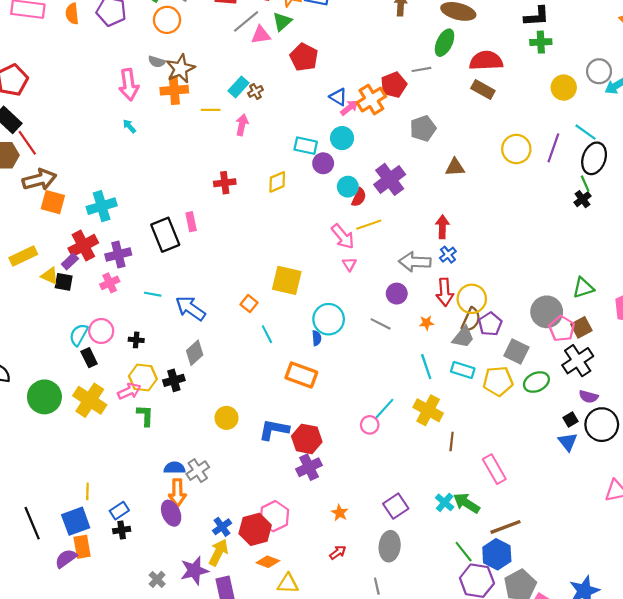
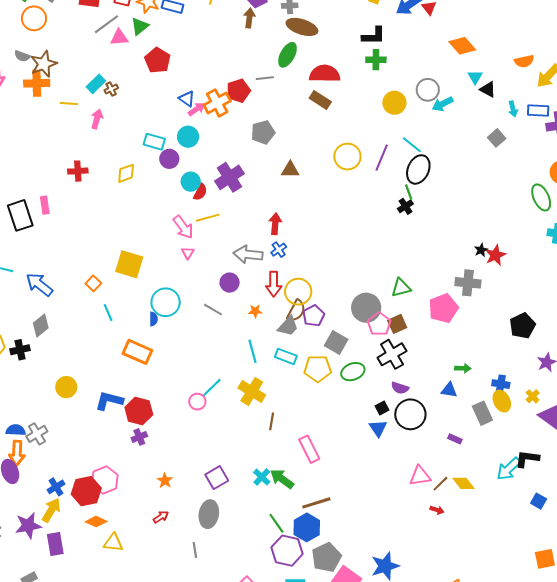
purple cross: (309, 467) -> (139, 437), size x0.7

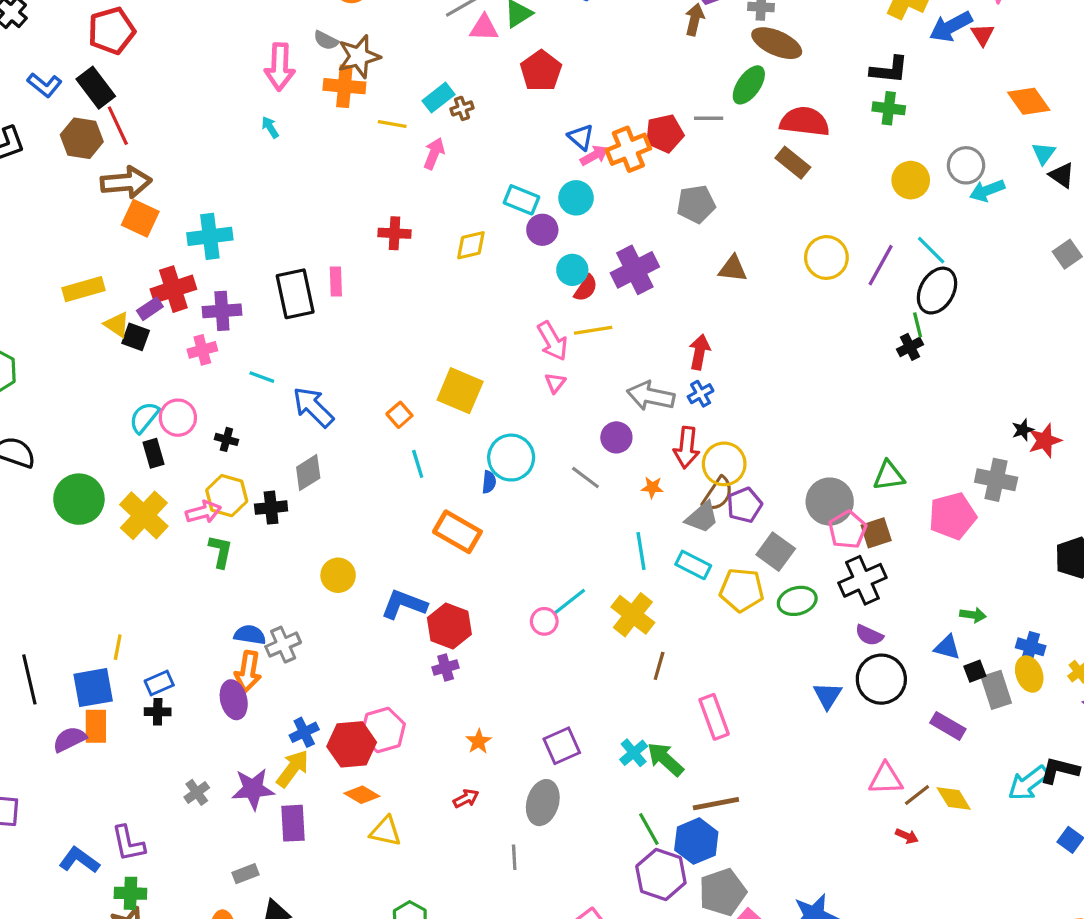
black square: (382, 408) -> (975, 671), moved
purple rectangle: (455, 439) -> (948, 726), size x1.5

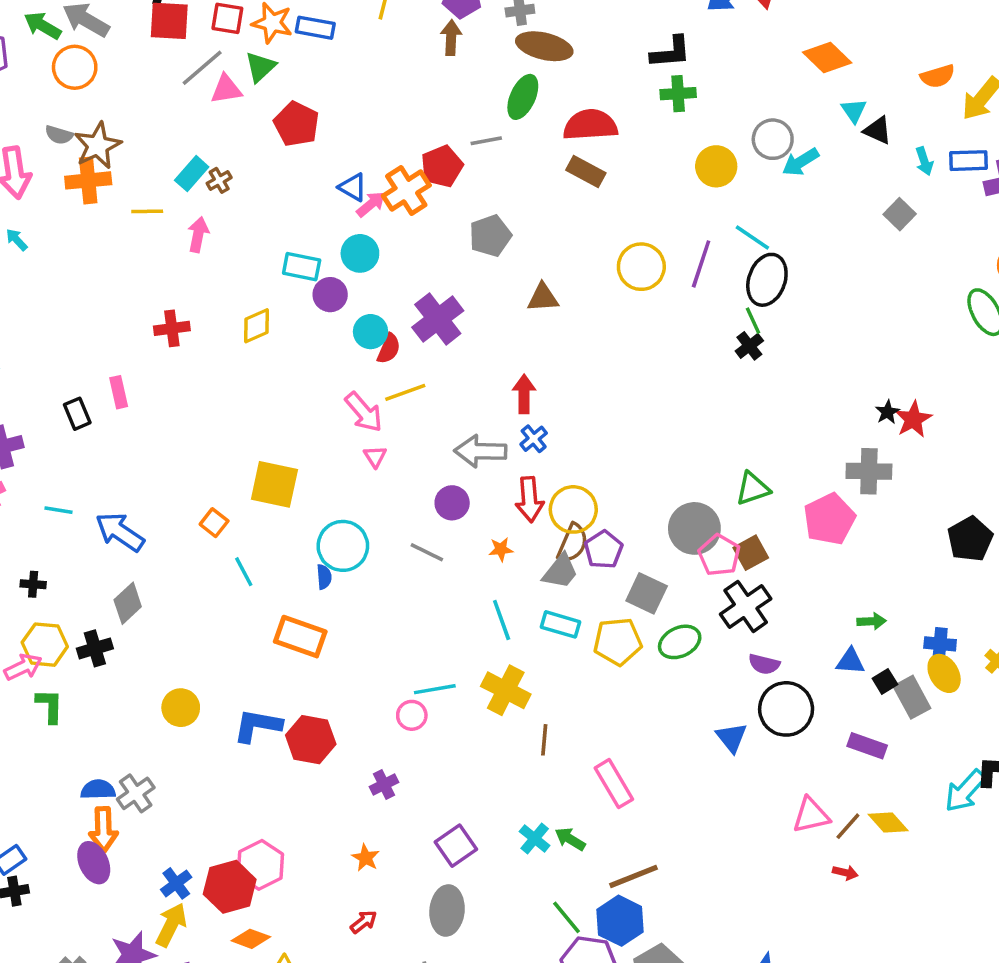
black rectangle: (295, 294) -> (77, 414), size x0.6
cyan line: (569, 602) -> (435, 689), turned 39
purple cross: (446, 668) -> (384, 785), moved
green arrow: (665, 759) -> (570, 839), size x0.7

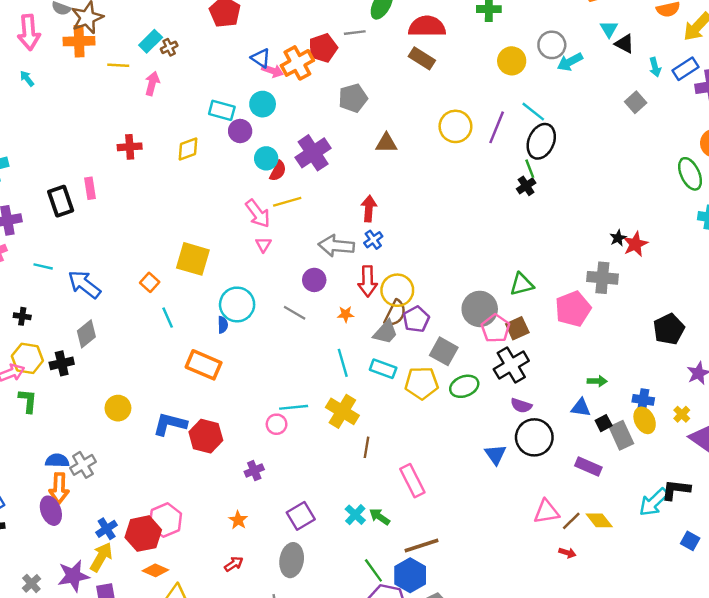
blue rectangle: (968, 161) -> (685, 69), turned -35
pink arrow: (371, 204) -> (272, 71), turned 55
black rectangle: (77, 414) -> (61, 201), size x1.4

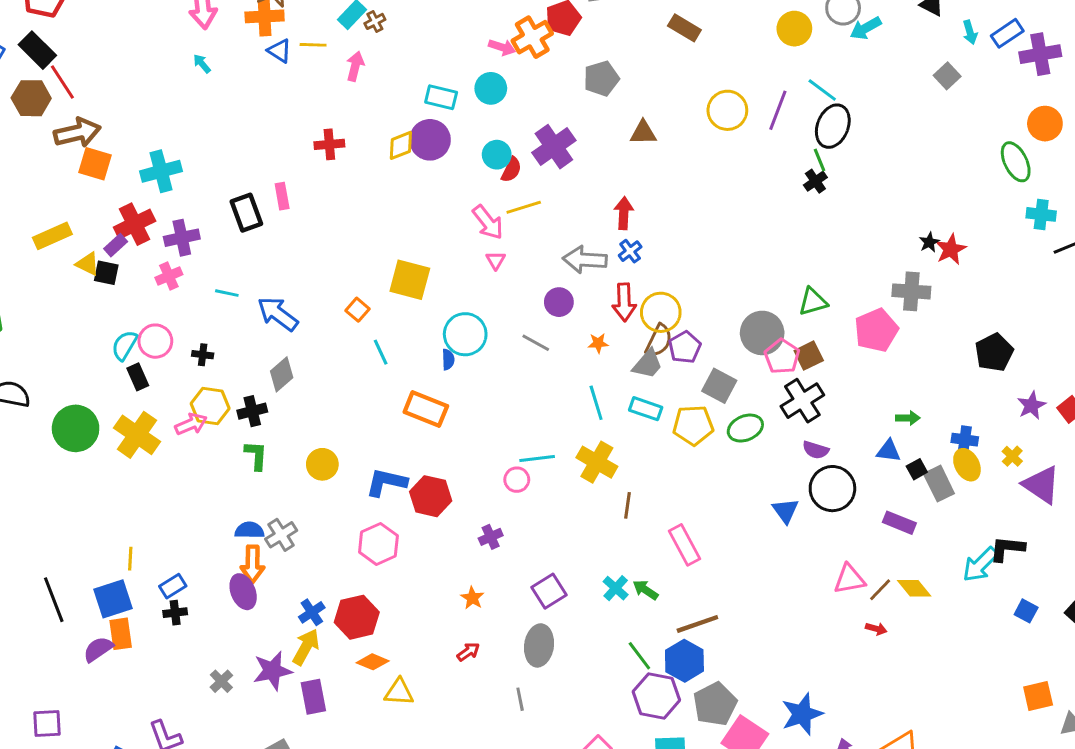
blue triangle: (261, 58) -> (279, 51), moved
purple circle: (240, 131) -> (430, 140), moved, size x1.4
green L-shape: (28, 401) -> (256, 455), moved
pink hexagon: (165, 520) -> (378, 544), moved

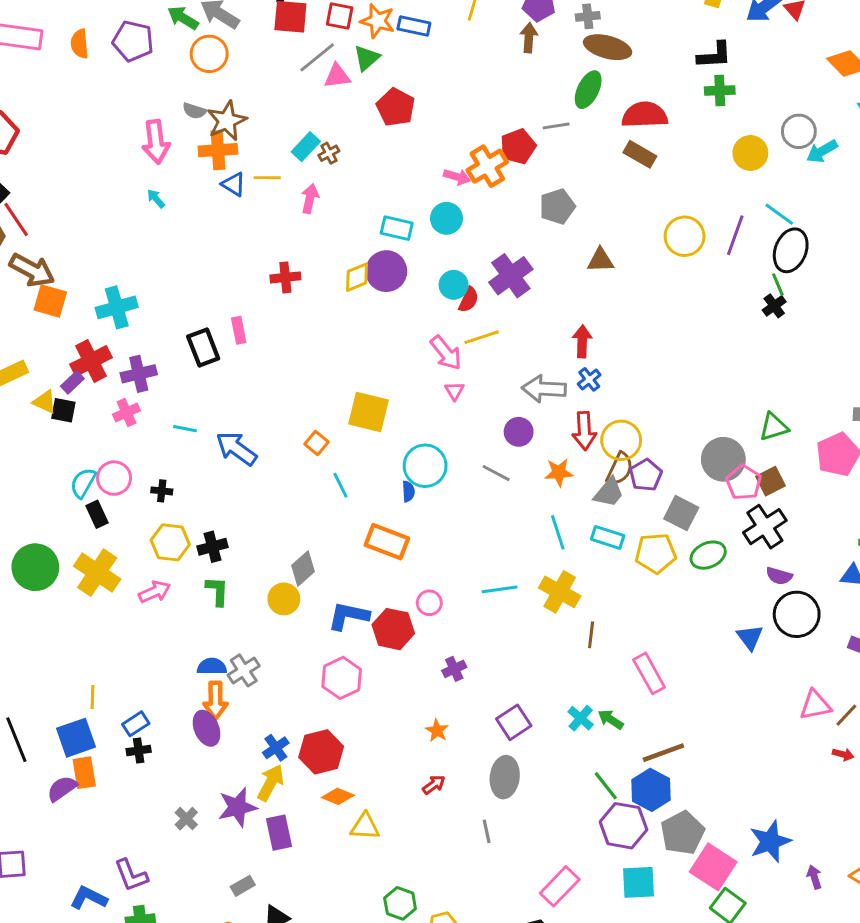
brown arrow: (77, 133) -> (32, 270), turned 42
orange star: (598, 343) -> (559, 472), size x1.4
gray diamond: (282, 374) -> (303, 568), moved
pink arrow: (191, 424) -> (155, 592), moved
pink circle: (517, 480) -> (429, 603), moved

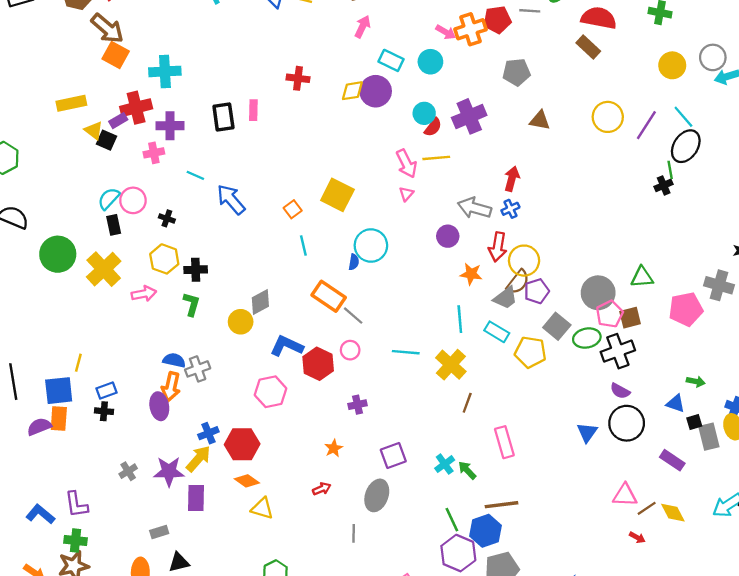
pink arrow: (310, 199) -> (362, 27), moved
gray line: (496, 473) -> (353, 316), moved
green ellipse: (708, 555) -> (587, 338), moved

